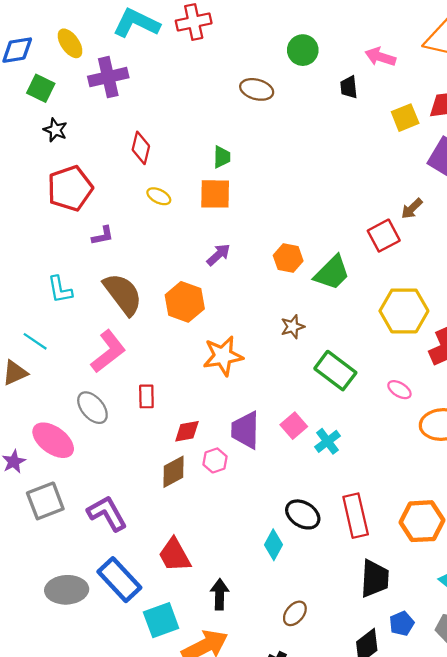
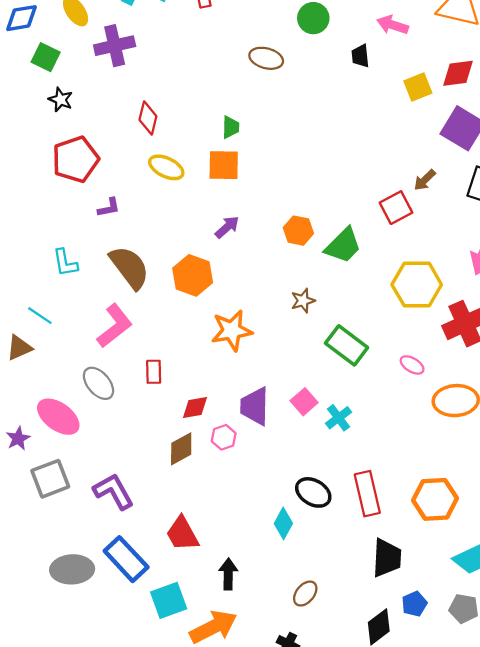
yellow ellipse: (159, 196) -> (166, 167), size x1.4

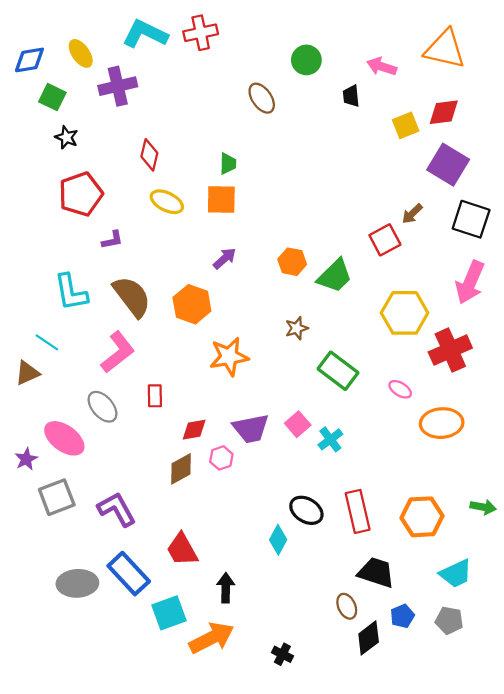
brown ellipse: (266, 58) -> (262, 98), turned 40
cyan L-shape: (65, 263) -> (71, 292), size x1.4
purple trapezoid: (255, 406) -> (251, 429), turned -102
black trapezoid: (387, 558) -> (376, 572), turned -75
brown ellipse: (305, 594) -> (347, 606), moved, turned -65

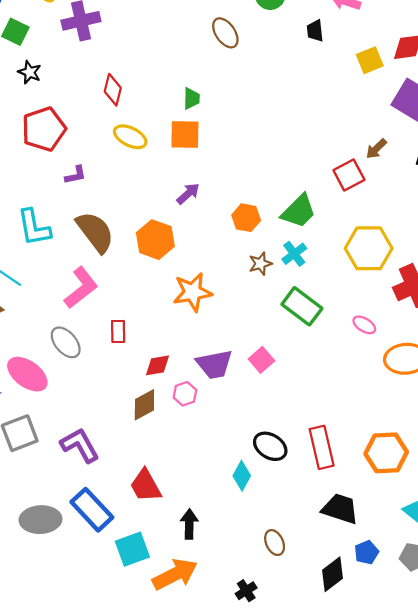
orange hexagon: (292, 262) -> (246, 218), moved
cyan cross: (330, 439) -> (294, 254), moved
brown ellipse: (347, 606) -> (275, 543), moved
black cross: (282, 654) -> (246, 591), turned 30

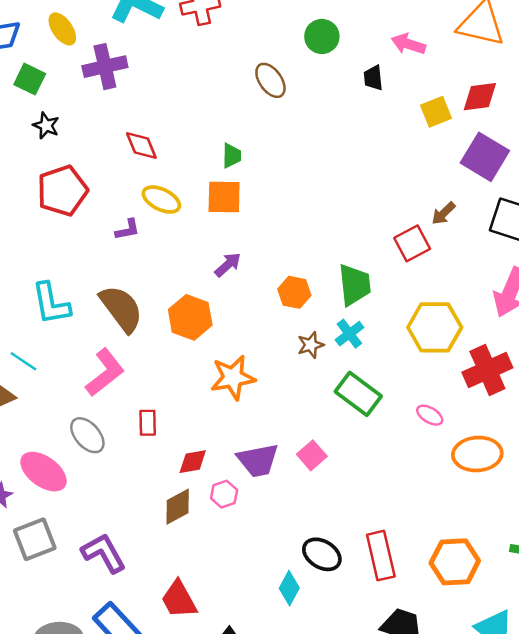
red diamond: (113, 90) -> (141, 146), turned -36
purple L-shape: (76, 175) -> (128, 230), moved
green trapezoid: (299, 211) -> (354, 285), turned -51

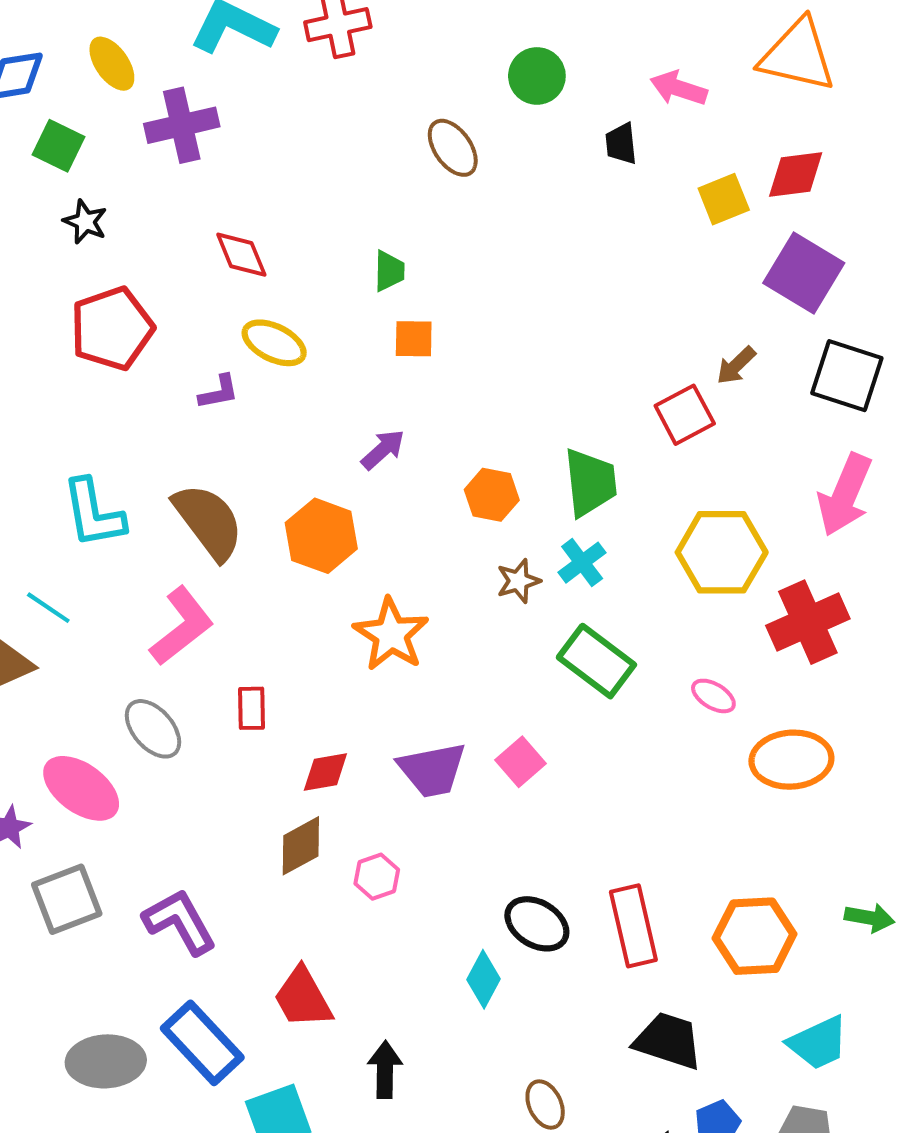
orange square: (224, 197) -> (414, 339), moved, size x0.7
orange star: (233, 378) -> (391, 634), turned -30
pink hexagon: (224, 494) -> (377, 877), moved

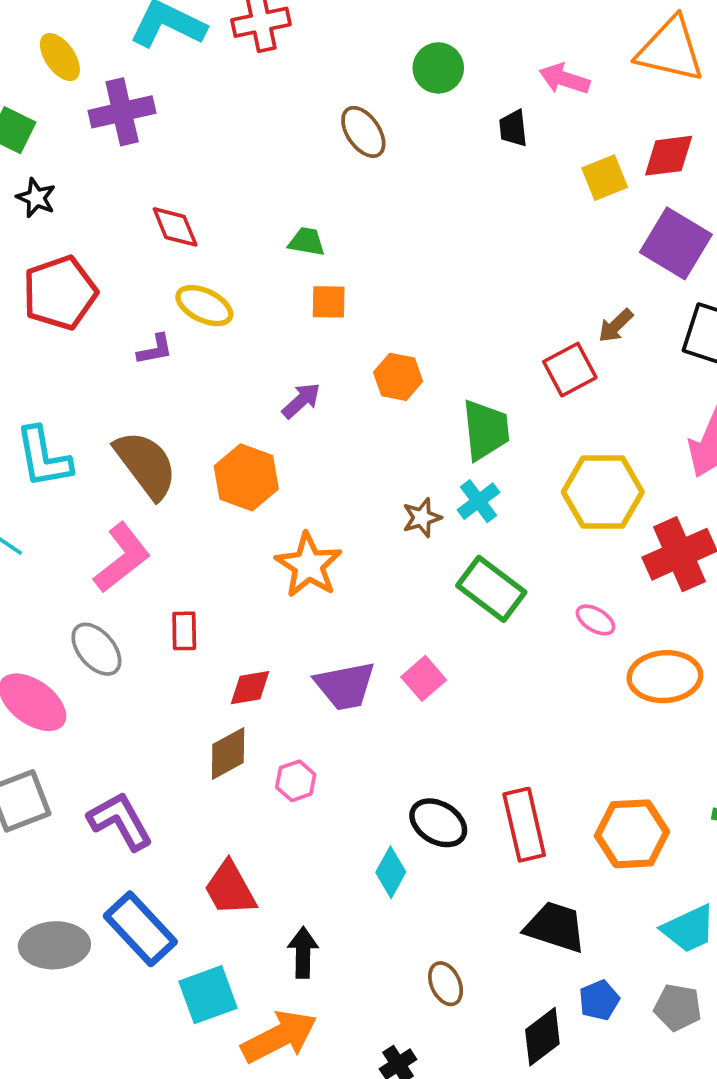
green trapezoid: (389, 271) -> (307, 242), turned -81
orange hexagon: (492, 495) -> (398, 377), moved

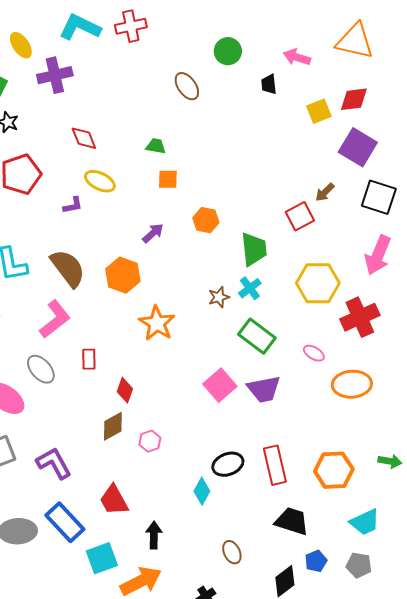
pink square: (424, 678) -> (220, 385), size x1.4
purple trapezoid: (345, 686) -> (264, 389), moved
red diamond: (250, 688) -> (125, 390), turned -60
black ellipse: (438, 823) -> (228, 464), turned -52

